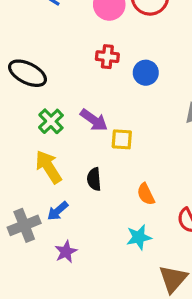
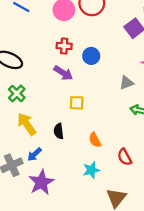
purple arrow: (94, 120) -> (63, 73), moved
green cross: (51, 121) -> (17, 94), moved
purple star: (66, 252) -> (41, 182), size x1.6

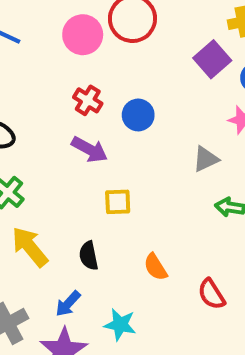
red cross: (64, 46) -> (88, 100), turned 32
blue arrow: (34, 154) -> (68, 304), moved
cyan star: (91, 170) -> (120, 325), moved, turned 30

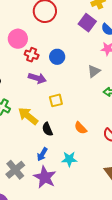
pink circle: (83, 35) -> (18, 39), moved
yellow arrow: (30, 247) -> (28, 116), moved

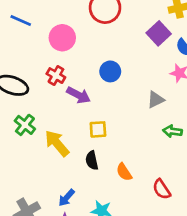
red cross: (32, 55) -> (56, 76), moved
black semicircle: (47, 129) -> (92, 160), moved

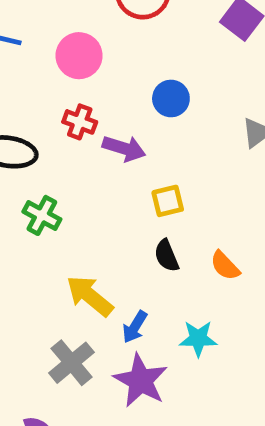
yellow arrow: (57, 143) -> (90, 296), moved

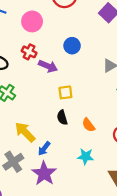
cyan star: (198, 339) -> (86, 156), moved

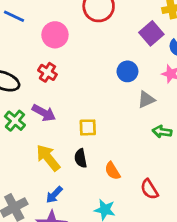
blue circle: (72, 46) -> (127, 71), moved
purple arrow: (48, 66) -> (44, 113), moved
yellow arrow: (25, 132) -> (48, 158), moved

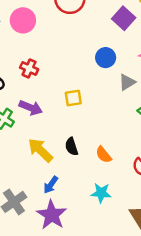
pink circle: (55, 35) -> (23, 20), moved
yellow square: (88, 127) -> (73, 98), moved

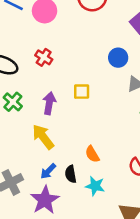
purple arrow: (31, 108) -> (49, 103), moved, turned -110
black semicircle: (72, 147) -> (71, 174), moved
orange semicircle: (104, 155) -> (92, 154), moved

